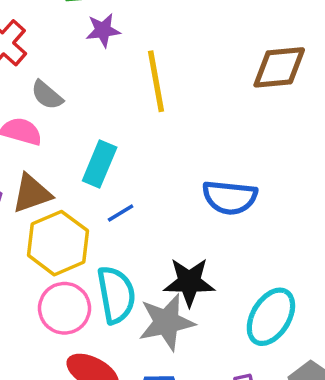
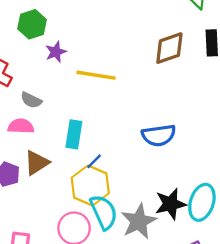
yellow line: (156, 81) -> (96, 75), turned -57
yellow hexagon: (58, 243) -> (90, 186), moved
black star: (189, 282) -> (170, 204), moved

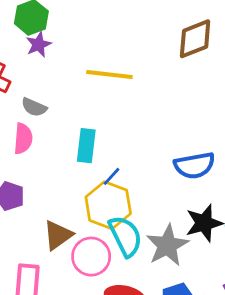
purple star: (56, 52) -> (39, 45), moved
pink semicircle: (21, 126) -> (23, 139), turned 95
blue semicircle: (159, 135) -> (194, 165), moved
brown triangle: (37, 163) -> (58, 235), moved

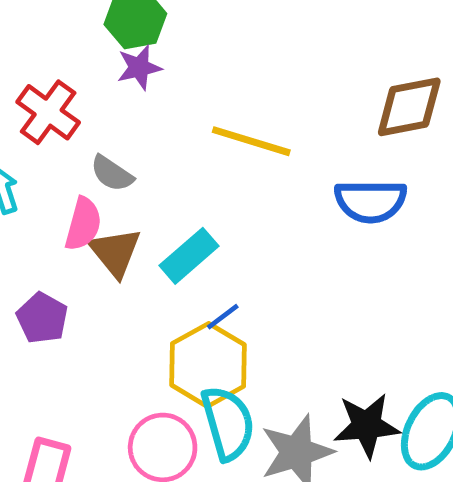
cyan rectangle: (86, 146) -> (189, 256), turned 32
blue semicircle: (194, 165) -> (371, 201), moved
brown triangle: (58, 235) -> (115, 252), moved, turned -44

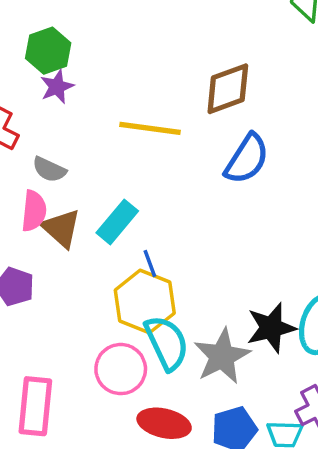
brown diamond: (409, 107) -> (228, 89), moved
blue semicircle: (371, 201) -> (247, 159), turned -48
blue line: (223, 317) -> (150, 263), turned -64

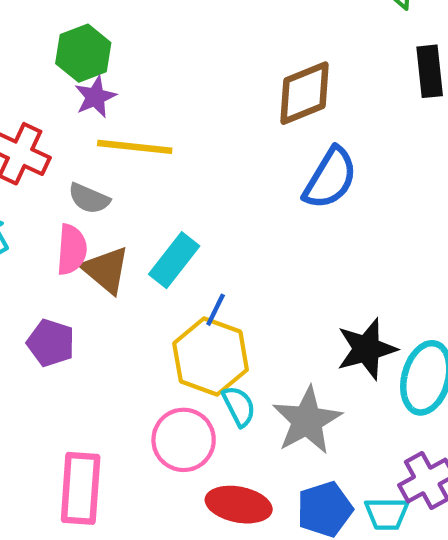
yellow line: (150, 128) -> (135, 147), moved
blue line: (150, 263) -> (216, 310), turned 48
black star: (271, 328) -> (367, 349), moved
cyan semicircle: (167, 343) -> (239, 406), size x0.6

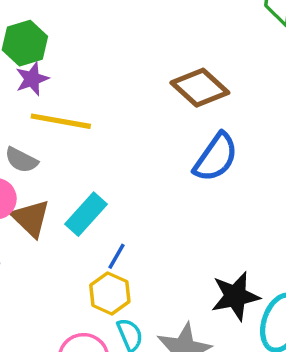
brown diamond: (304, 93) -> (200, 88), turned 60
yellow hexagon: (211, 356) -> (110, 293), size x0.7

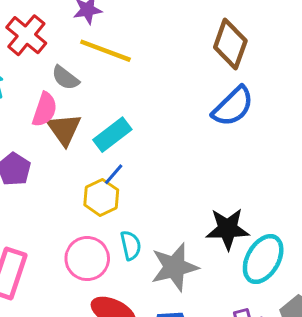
brown diamond: (200, 88) -> (230, 44), turned 57
blue line: (116, 256) -> (114, 174), moved
yellow hexagon: (110, 293) -> (101, 197), moved

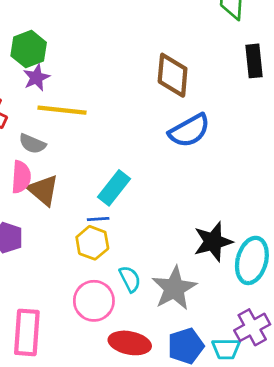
blue semicircle: (233, 106) -> (189, 131), turned 30
cyan rectangle: (112, 135) -> (114, 188), moved
blue line: (114, 174) -> (98, 219), turned 60

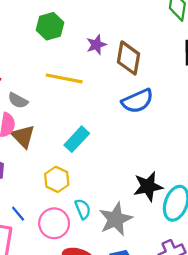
green hexagon: (29, 49) -> (50, 26), moved
purple star: (36, 78) -> (96, 45), moved
yellow line: (62, 110) -> (64, 78), moved
blue line: (98, 219) -> (18, 214), moved, turned 49

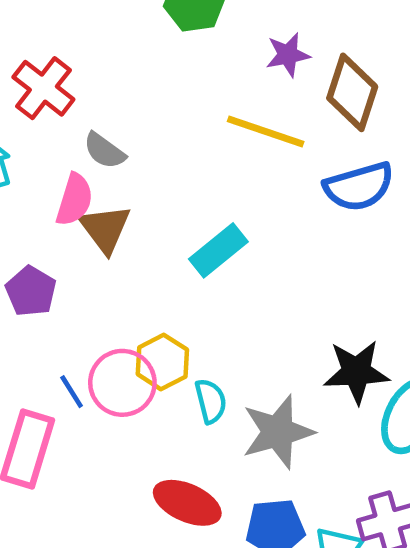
yellow line: (64, 78) -> (266, 131), moved
yellow hexagon: (57, 179) -> (162, 362), moved
pink circle: (54, 223) -> (122, 383), moved

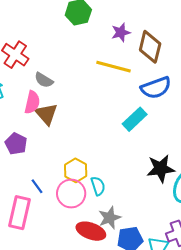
cyan rectangle: (218, 250) -> (135, 119), moved
pink circle: (122, 383) -> (71, 194), moved
gray star: (278, 432) -> (110, 218), moved, size x0.7

